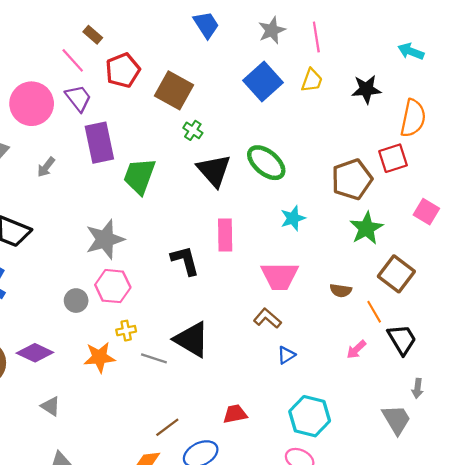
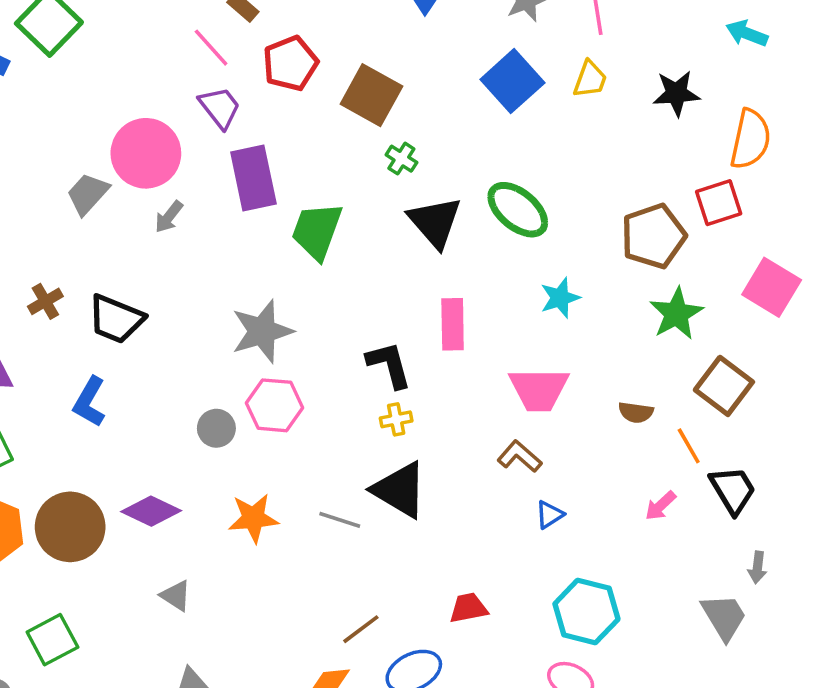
pink circle: (32, 104) -> (146, 153), moved
pink square: (426, 212) -> (772, 287), size x1.4
yellow cross: (126, 331) -> (396, 419), moved

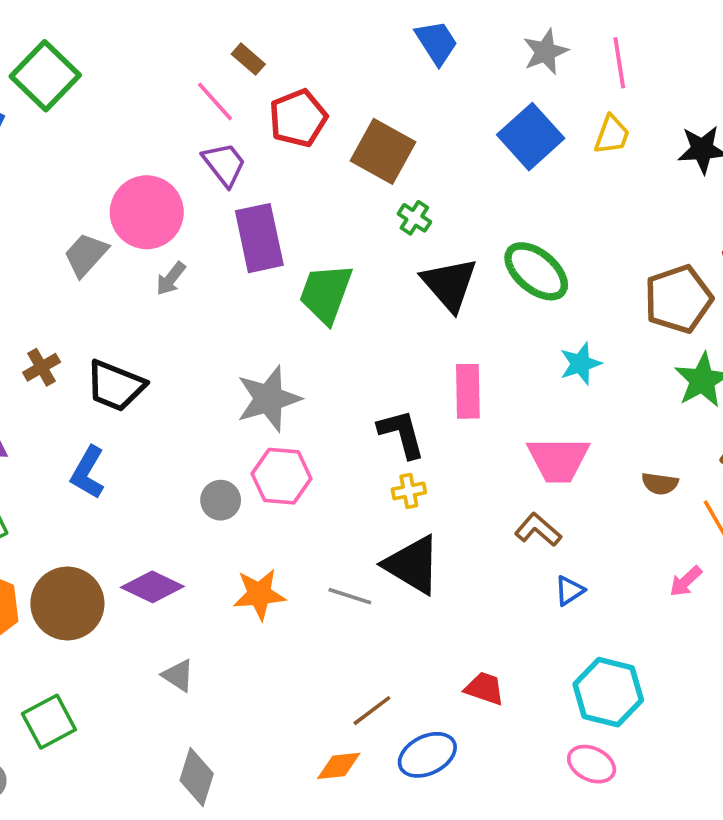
red trapezoid: (468, 608) -> (485, 688), turned 30

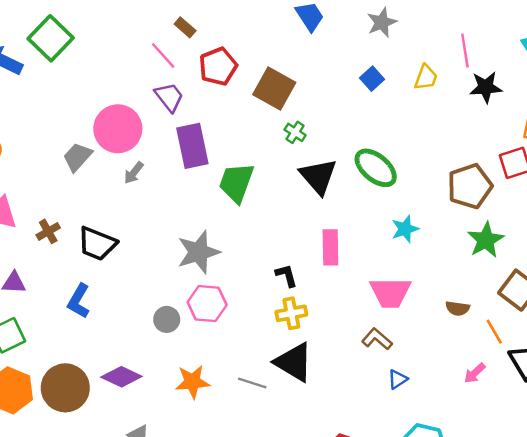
pink line: (619, 63) -> (465, 51), moved
blue square: (531, 137) -> (372, 79), size x0.6
black L-shape: (401, 434) -> (286, 275), size x0.7
yellow cross: (409, 491) -> (291, 313), size x1.4

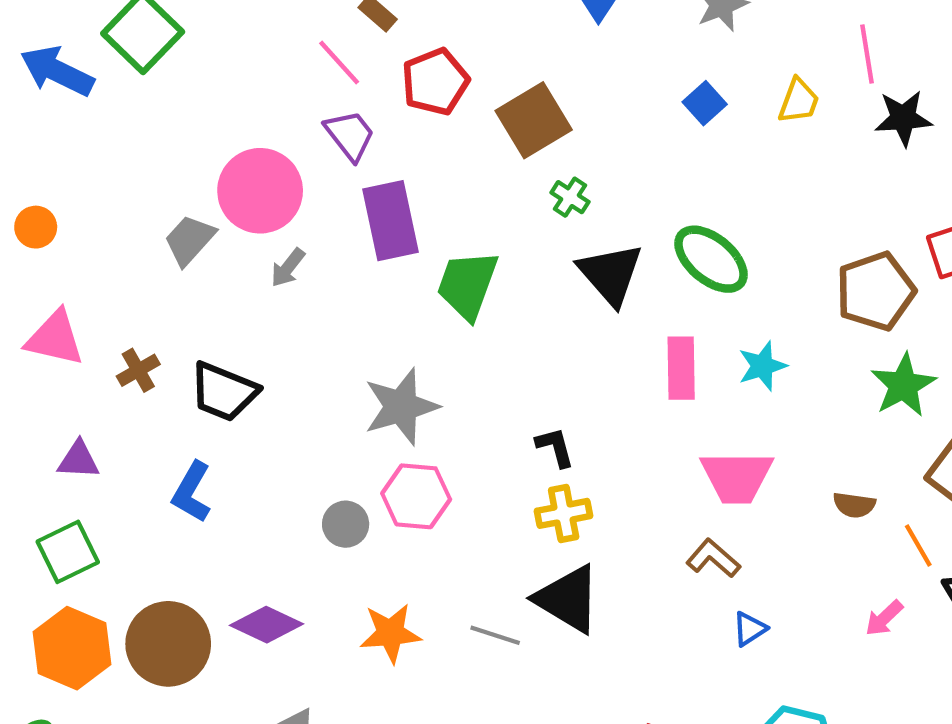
brown square: (274, 88) -> (534, 120), turned 30
pink rectangle: (330, 247) -> (681, 368), moved

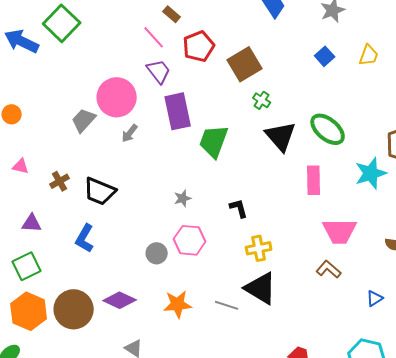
pink triangle: (55, 338) -> (21, 166), size x0.6
cyan star: (762, 366) -> (371, 173), moved, size x1.4
gray star: (401, 407) -> (183, 198), size x0.5
black L-shape: (555, 447) -> (239, 208), moved
blue triangle: (749, 629) -> (375, 298), moved

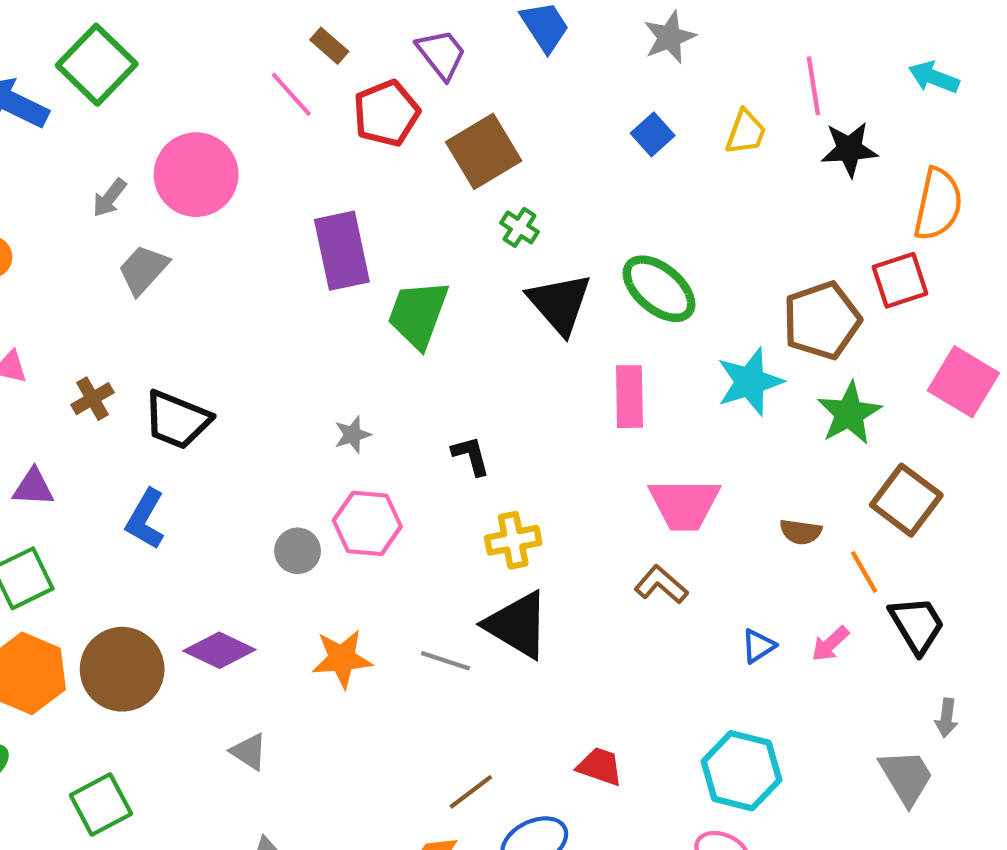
purple trapezoid: (159, 71) -> (441, 54), moved
pink circle: (117, 97) -> (196, 175), moved
gray arrow: (130, 133) -> (109, 198), moved

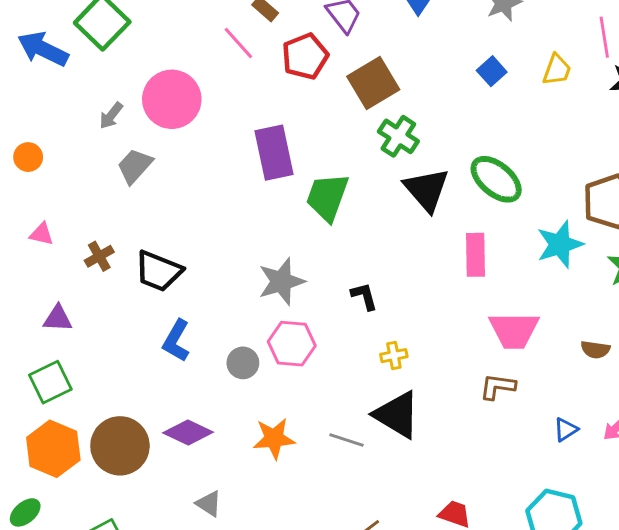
green cross: (520, 227) -> (398, 136), size x1.5
gray star: (353, 435) -> (281, 281), size x1.8
blue L-shape: (145, 519) -> (176, 341), moved
yellow cross: (513, 540) -> (394, 356), size x0.7
brown L-shape: (661, 585) -> (498, 387), turned -33

